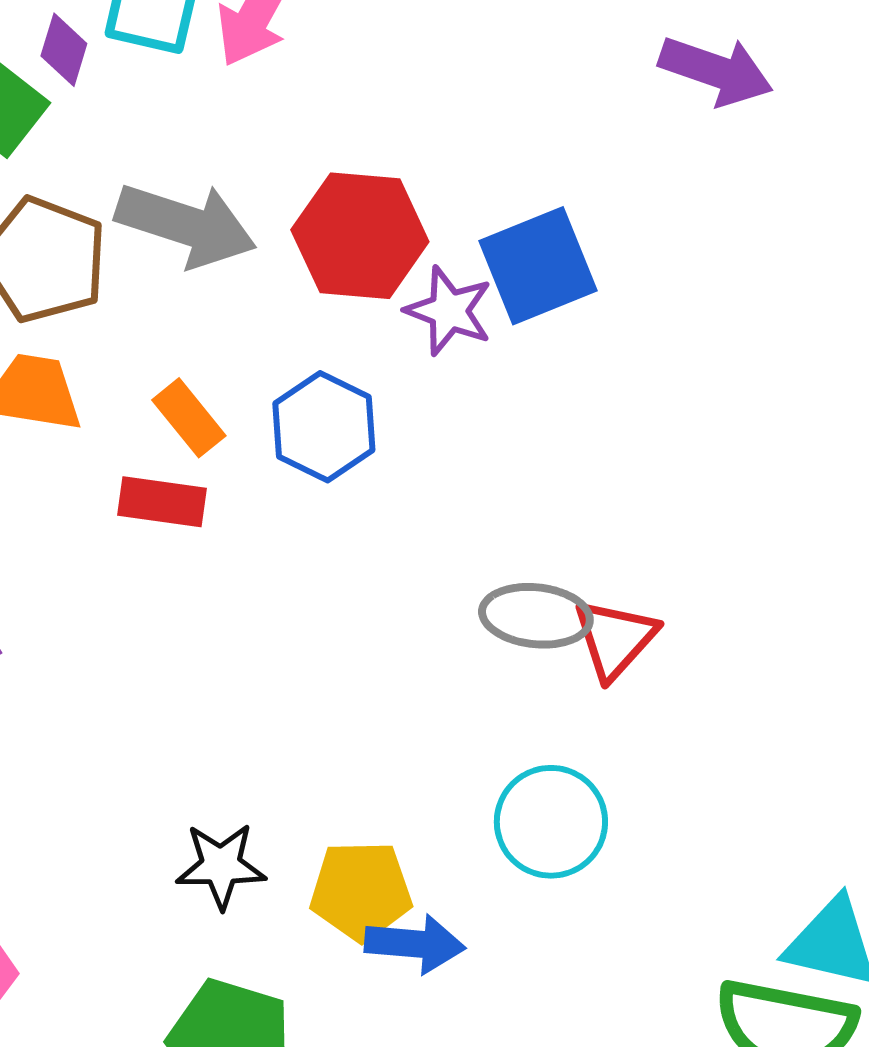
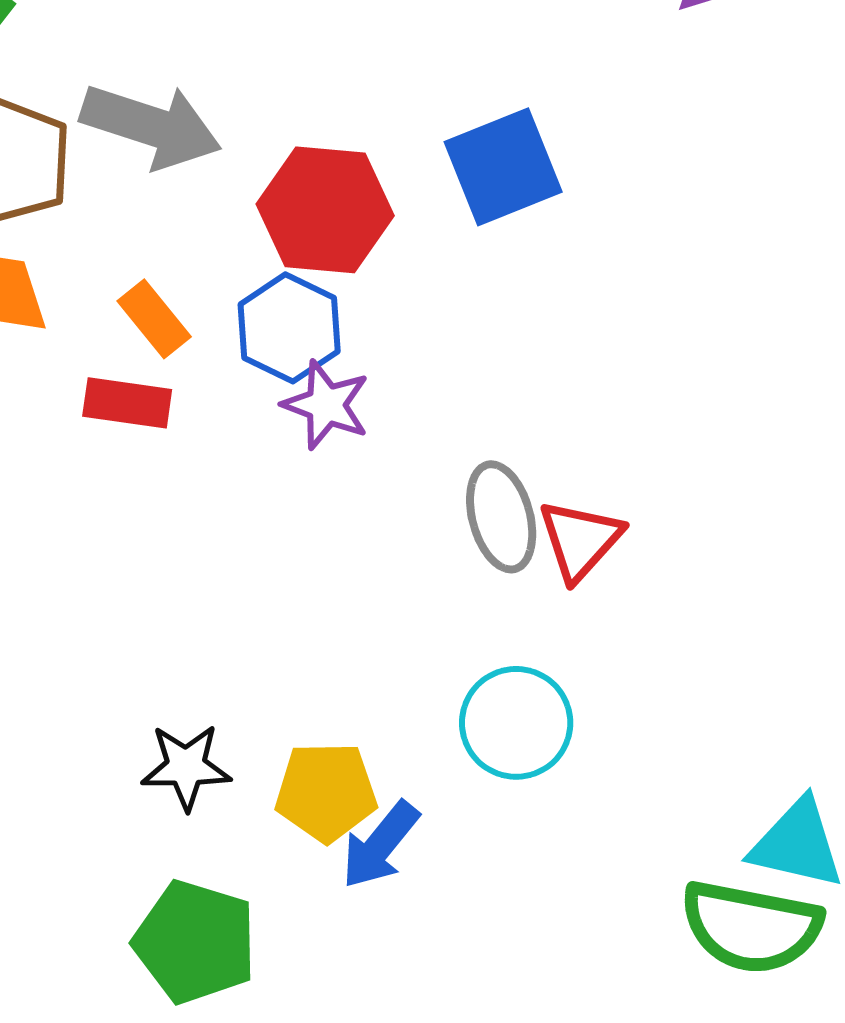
red hexagon: (360, 236) -> (325, 210), moved
purple star: (449, 311) -> (326, 405), moved
gray ellipse: (536, 616) -> (501, 517), turned 69
blue arrow: (415, 944) -> (380, 845), turned 124

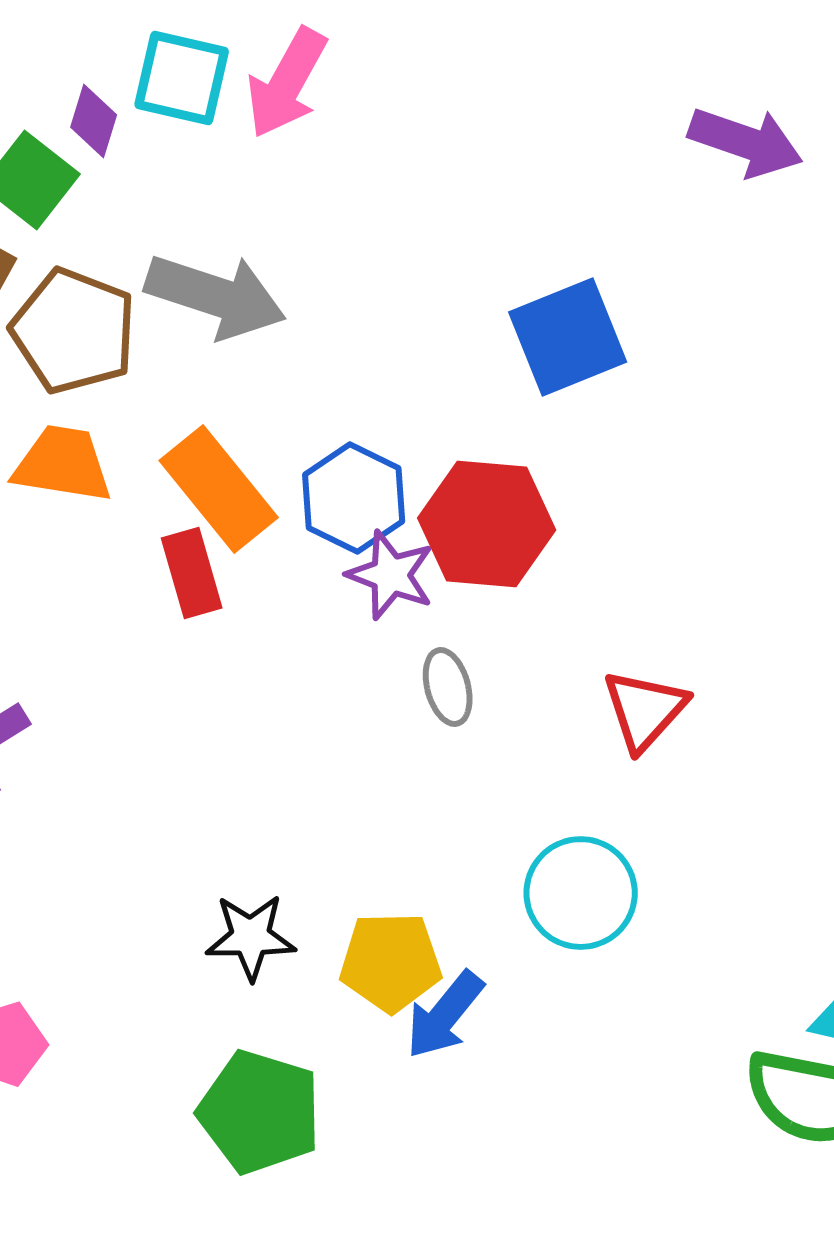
red hexagon: (325, 210) -> (487, 524), moved
orange rectangle: (154, 319) -> (219, 489), size x1.6
red rectangle: (127, 403) -> (192, 573), turned 66
gray ellipse: (501, 517) -> (448, 687), moved, size x0.7

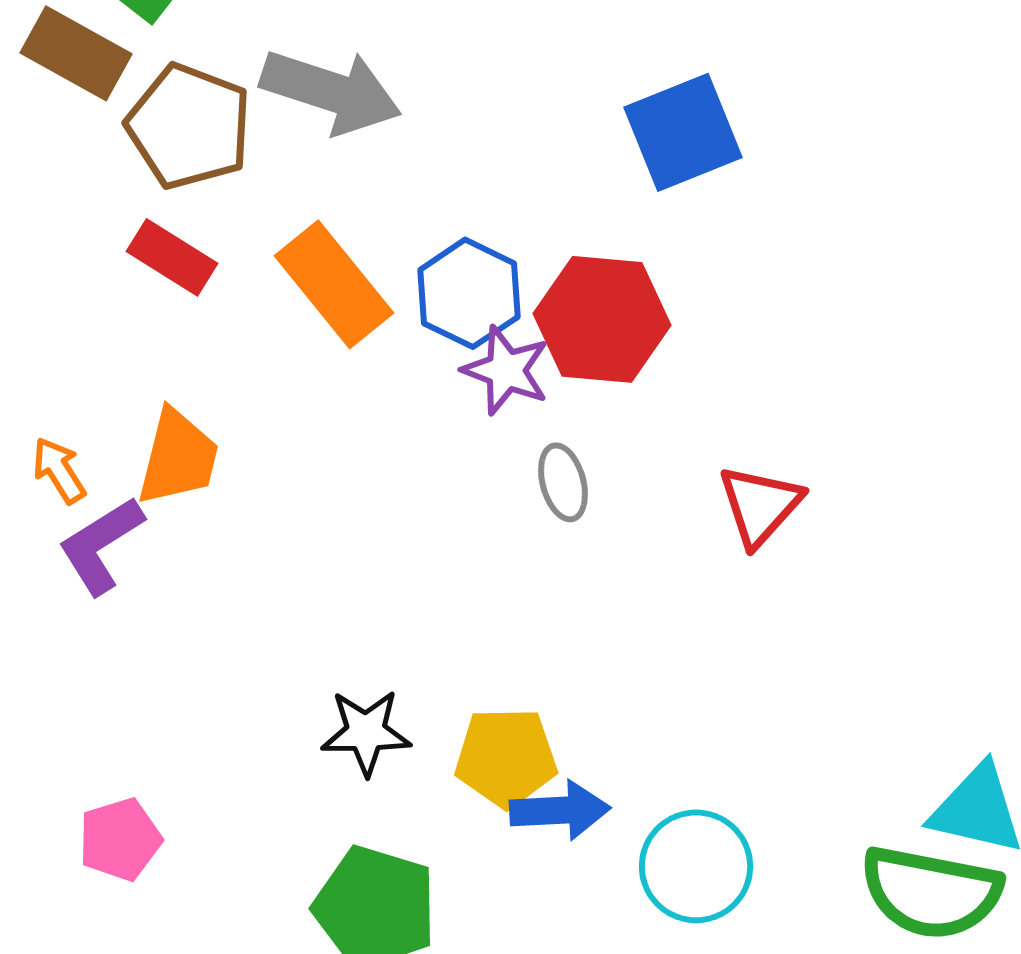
orange trapezoid: (63, 464) -> (178, 457), moved, turned 95
red rectangle: (192, 573) -> (172, 257), moved, turned -42
cyan circle: (581, 893) -> (696, 866), moved
blue arrow: (445, 1015) -> (560, 810), turned -132

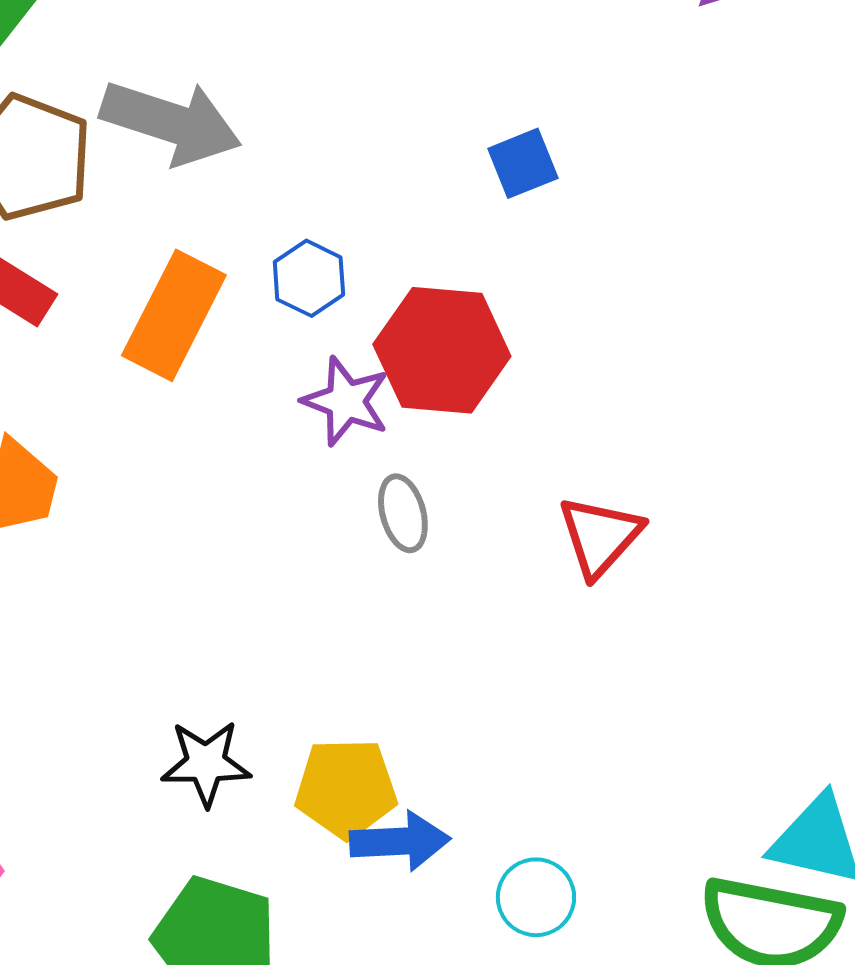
blue square: (683, 132) -> (523, 163), size x0.6
orange rectangle: (334, 284) -> (174, 315), turned 66
blue hexagon: (469, 293) -> (309, 278), moved, size x0.7
cyan circle: (696, 866) -> (536, 897), size x0.7

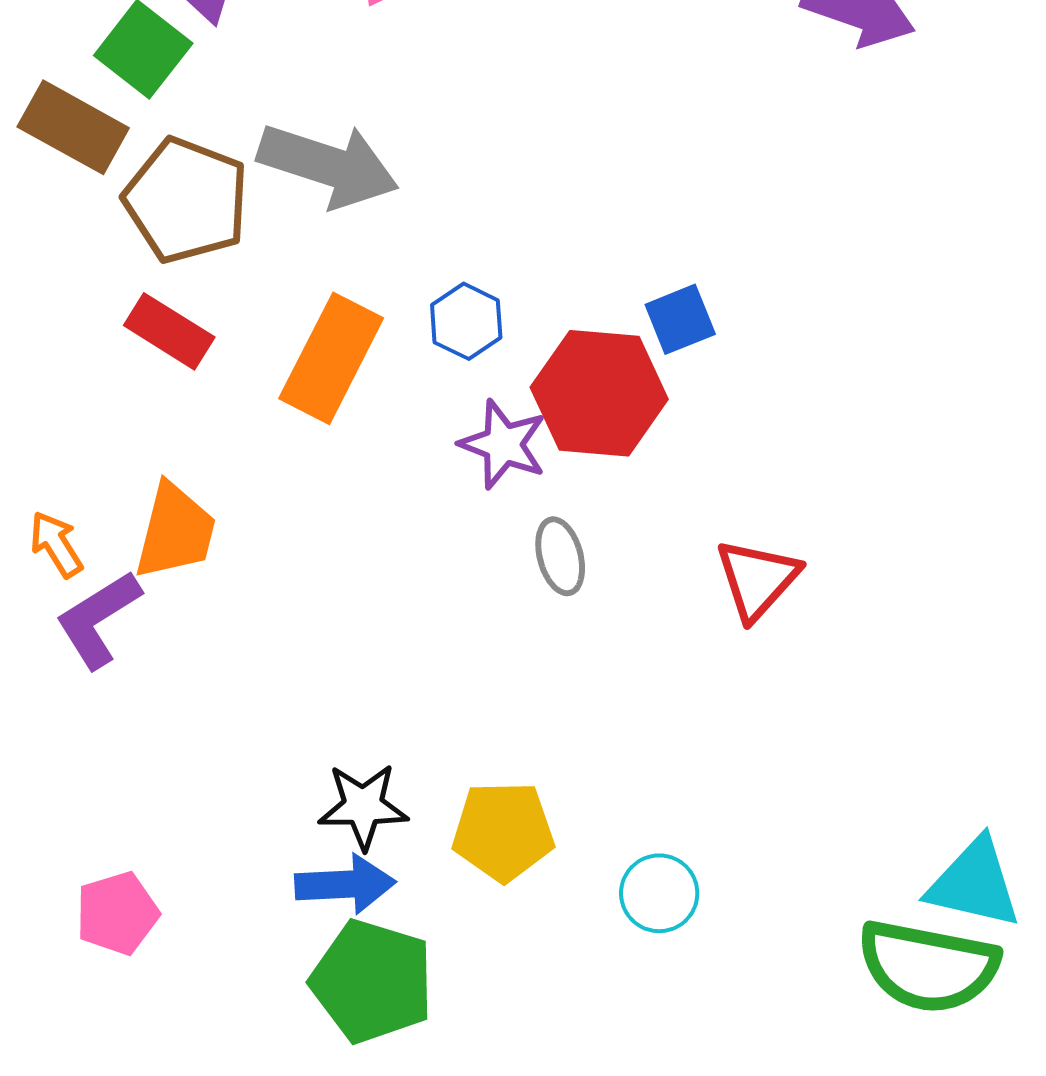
blue square: (523, 163) -> (680, 319), moved
blue arrow: (400, 841) -> (345, 884), moved
cyan circle: (536, 897) -> (659, 893), moved

